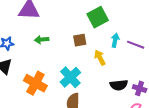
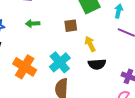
cyan arrow: (115, 40) -> (119, 11), moved
black semicircle: (119, 85) -> (97, 64), moved

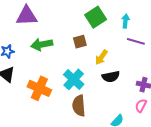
green arrow: (33, 24) -> (42, 44), size x1.5
yellow arrow: (90, 44) -> (101, 57), turned -112

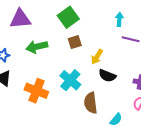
green square: (96, 17) -> (68, 17), moved
black semicircle: (111, 77) -> (107, 76), turned 36
brown semicircle: (79, 106) -> (91, 103), moved

